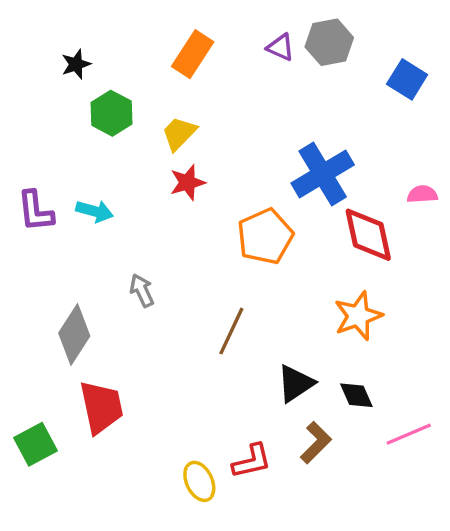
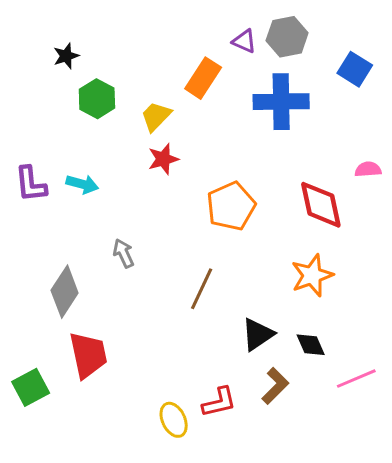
orange rectangle: (193, 54) -> (203, 78), moved
blue cross: (323, 174) -> (281, 102), moved, turned 30

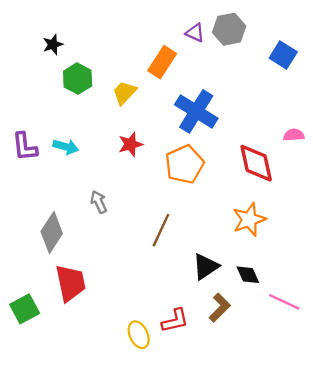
blue cross: (281, 102) -> (196, 111), moved, turned 33
red star: (163, 159) -> (130, 144), moved
pink line: (356, 379) -> (284, 302), turned 48

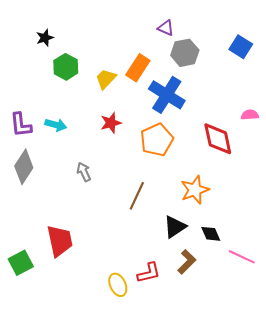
gray hexagon: (229, 29) -> (185, 53), moved
orange rectangle: (162, 62) -> (138, 68), moved
orange star: (249, 220) -> (195, 190), moved
gray diamond: (52, 232) -> (24, 167), moved

